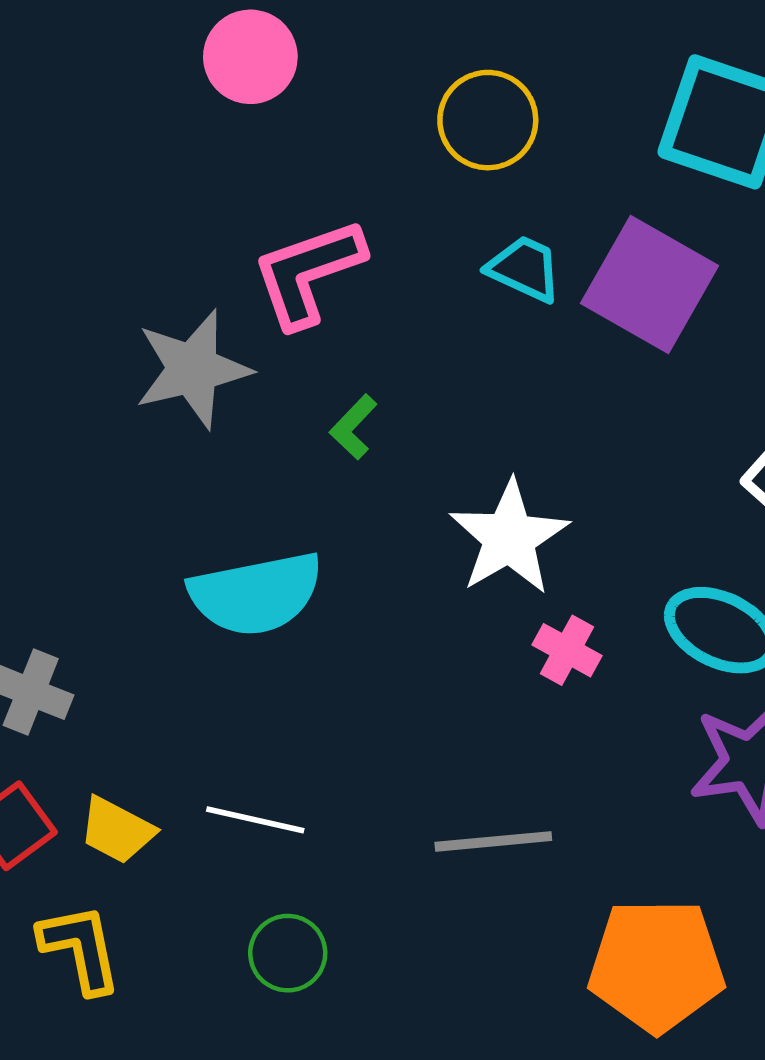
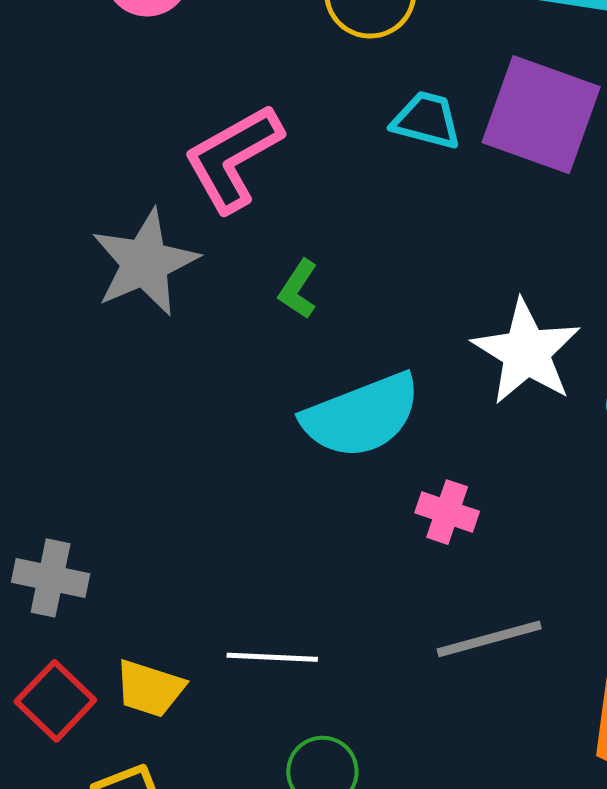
white star: (509, 538) -> (526, 352), moved
cyan semicircle: (256, 594) -> (361, 416), moved
pink cross: (567, 650) -> (447, 512), moved

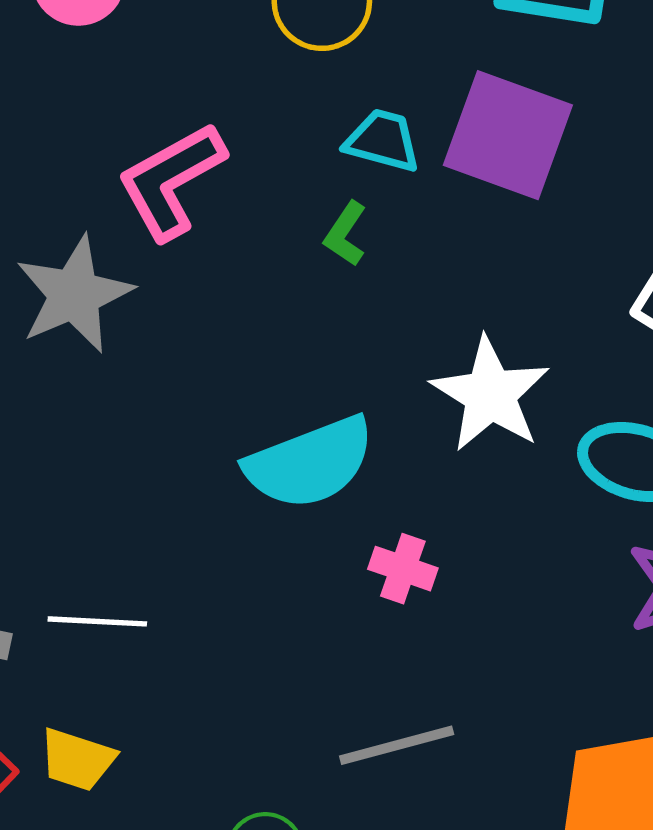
green L-shape: (298, 289) -> (345, 234), moved
gray line: (489, 639) -> (397, 745), moved
white line: (272, 657) -> (97, 621), moved

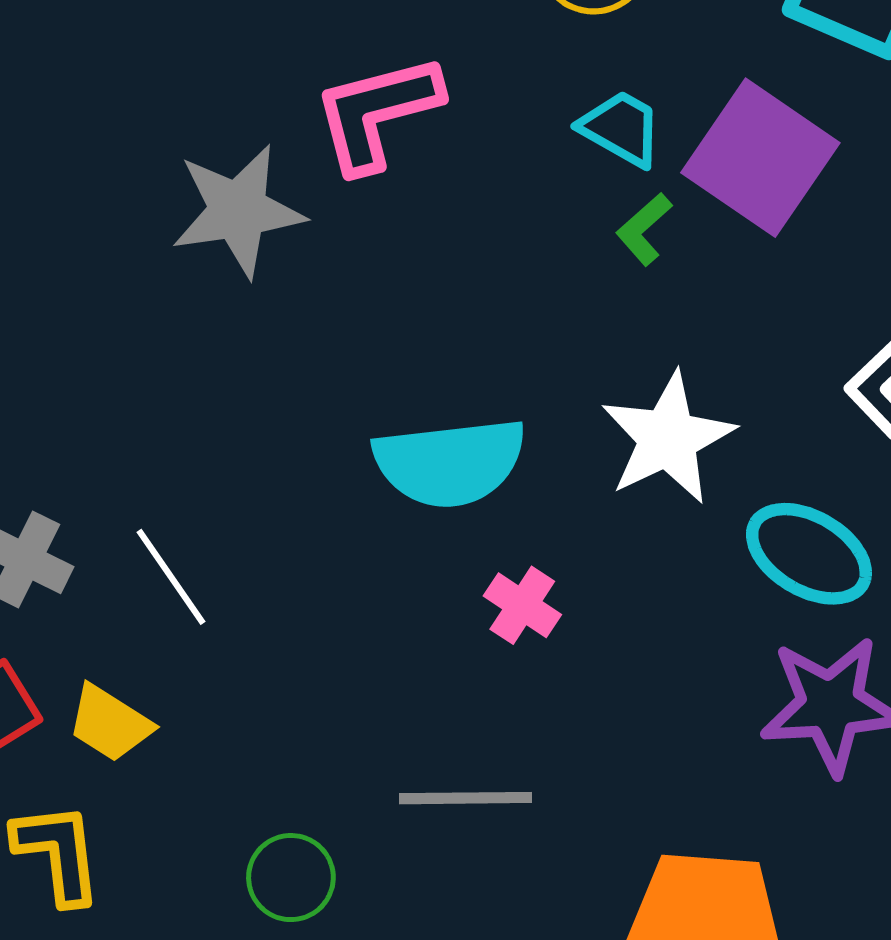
green L-shape: (345, 234) -> (644, 229), moved
white line: (97, 621) -> (171, 577), turned 38

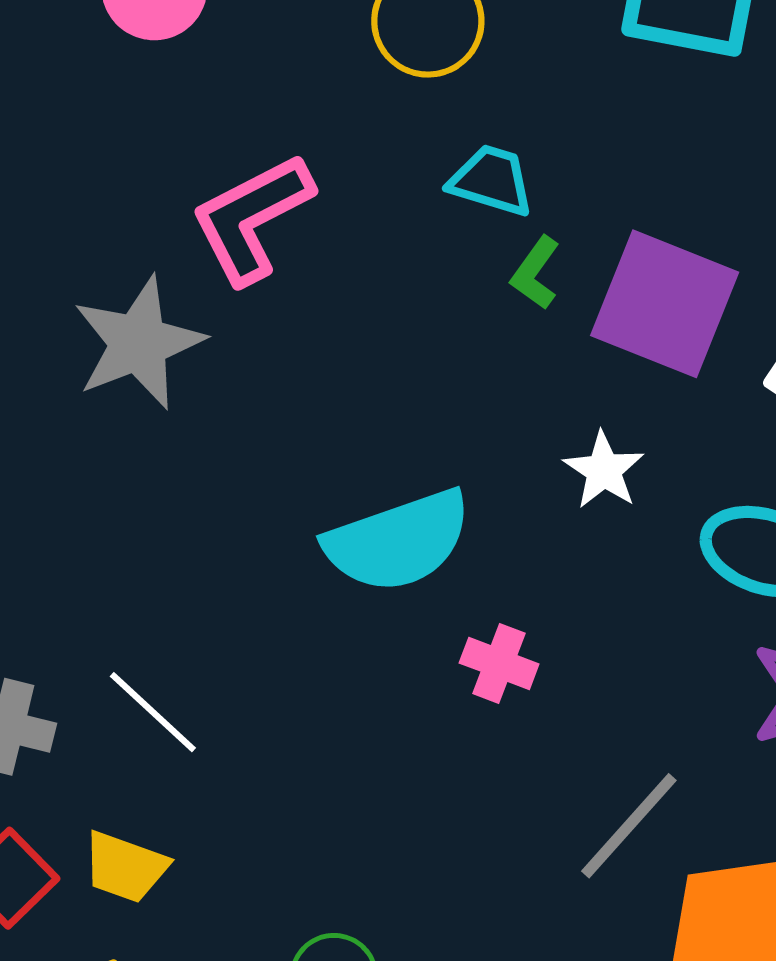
purple square: (760, 158) -> (665, 304), moved
white star: (668, 438) -> (604, 470), size x0.6
gray line: (465, 798) -> (629, 826), moved, turned -35

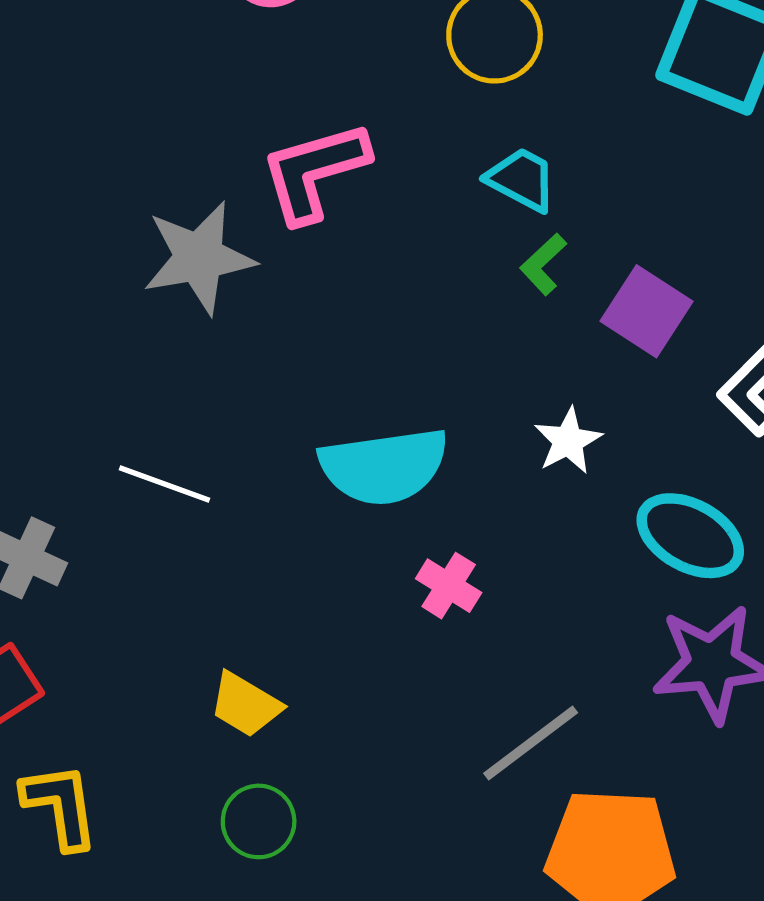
purple square: (665, 304) -> (646, 311), size x0.7
white line: (153, 712) -> (165, 484), moved, turned -34
yellow trapezoid: (125, 867) -> (245, 705), moved

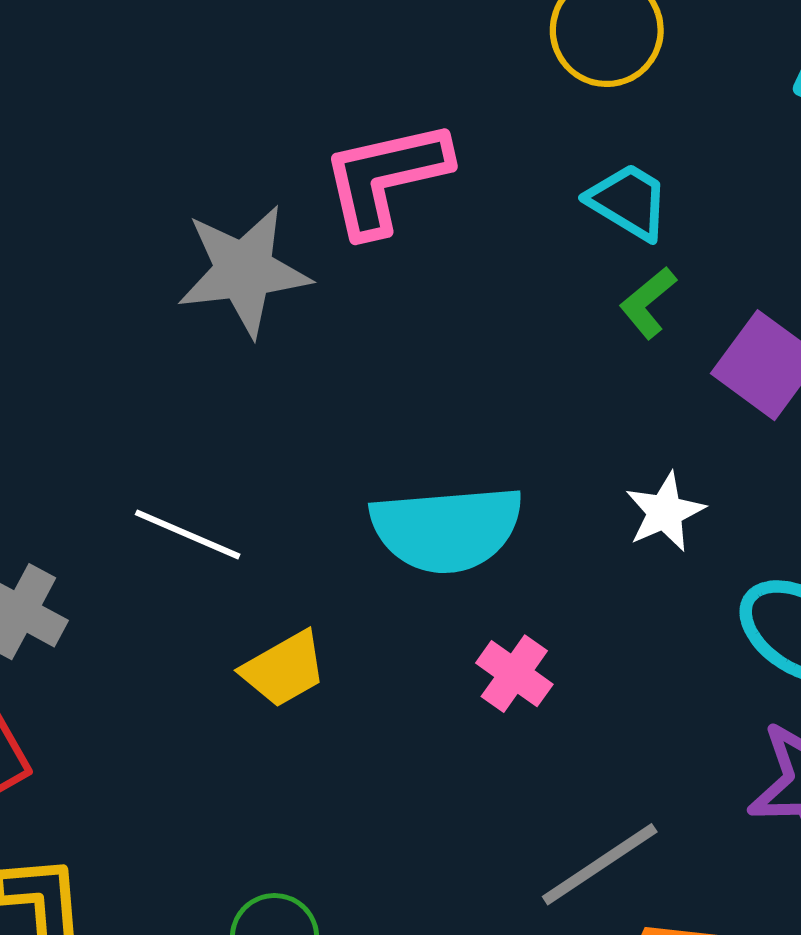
yellow trapezoid: (245, 705) -> (284, 669), moved, turned -64

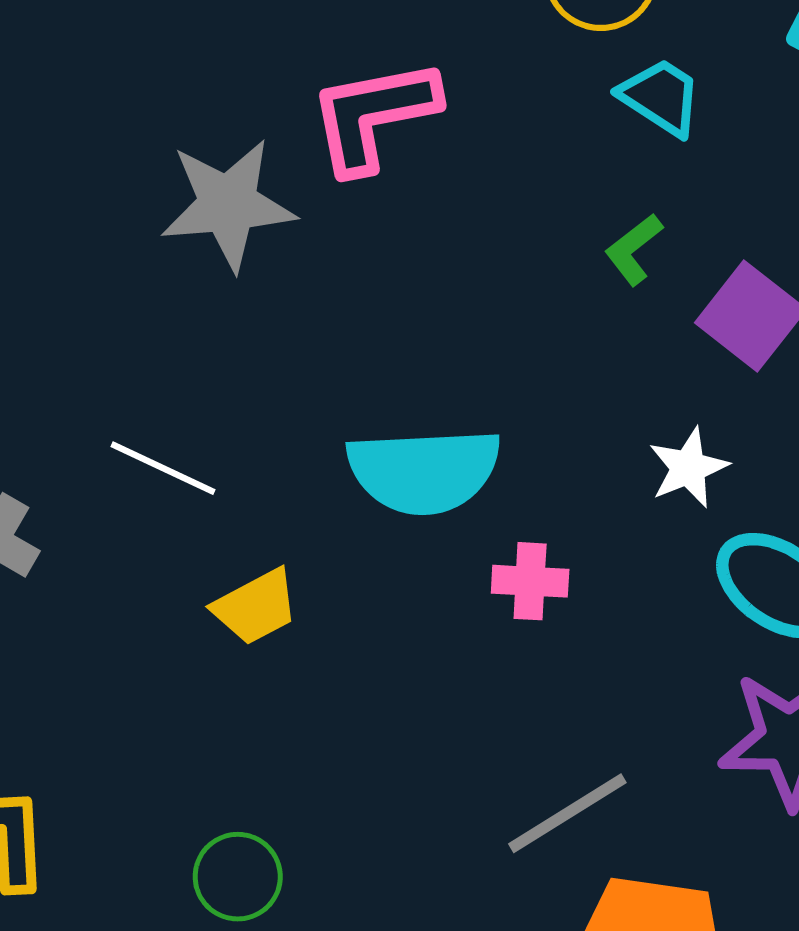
cyan trapezoid: (628, 201) -> (661, 97), moved
white star: (665, 512) -> (688, 468), moved
pink cross: (514, 674) -> (530, 581), moved, turned -34

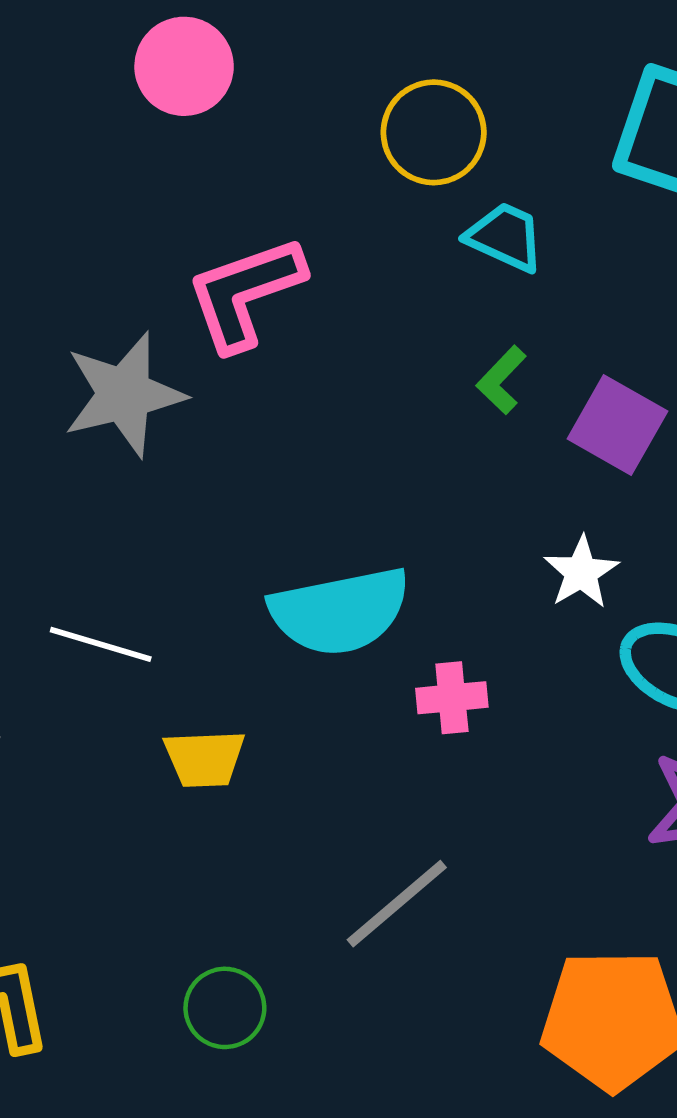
yellow trapezoid: (256, 607) -> (204, 759), turned 34
gray line: (567, 813) -> (397, 904), moved

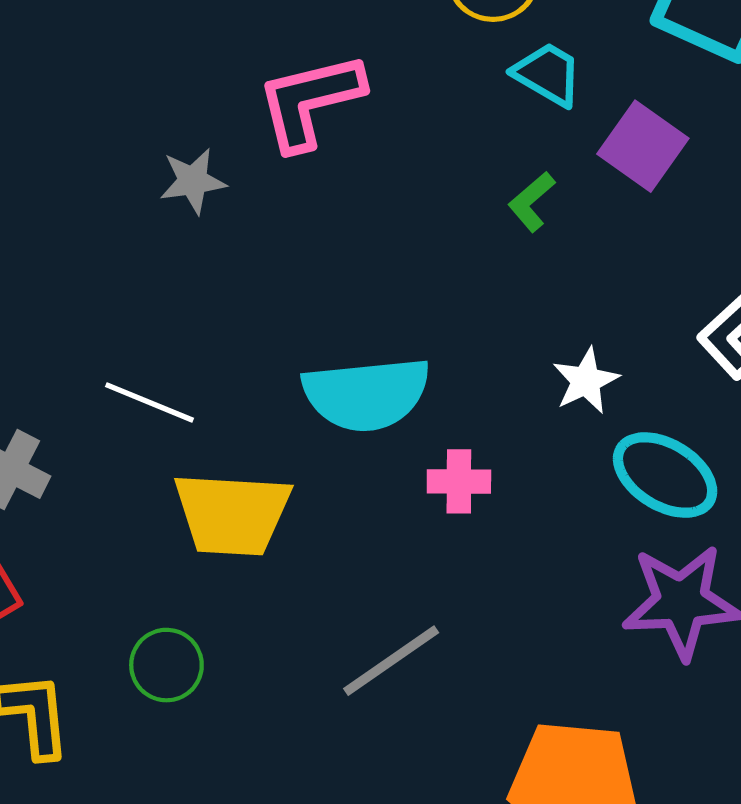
gray star: (124, 394) -> (193, 181), size x0.6
purple square: (617, 425) -> (643, 146), moved
yellow trapezoid: (204, 759) -> (232, 514), size x1.6
green circle: (225, 1008) -> (166, 665), moved

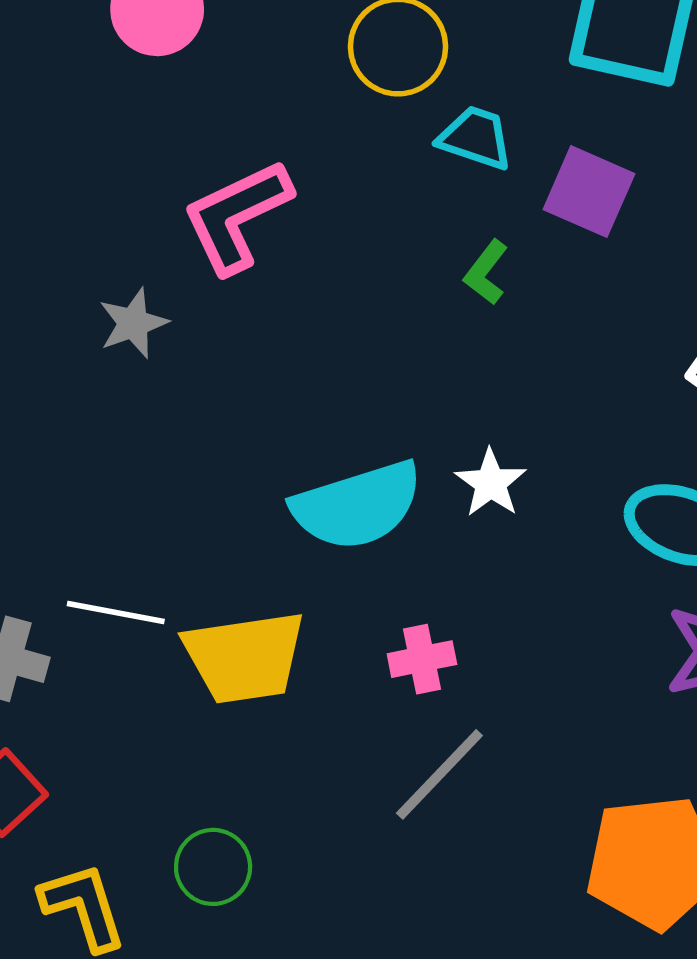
white star: (586, 381) -> (491, 483), moved
white line: (150, 402) -> (116, 613), moved
pink cross: (459, 481) -> (422, 659), moved
green circle: (166, 665) -> (213, 867), moved

